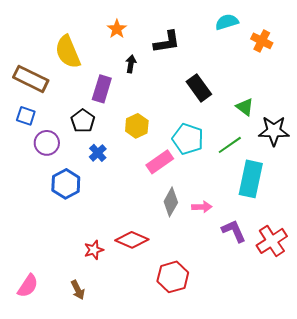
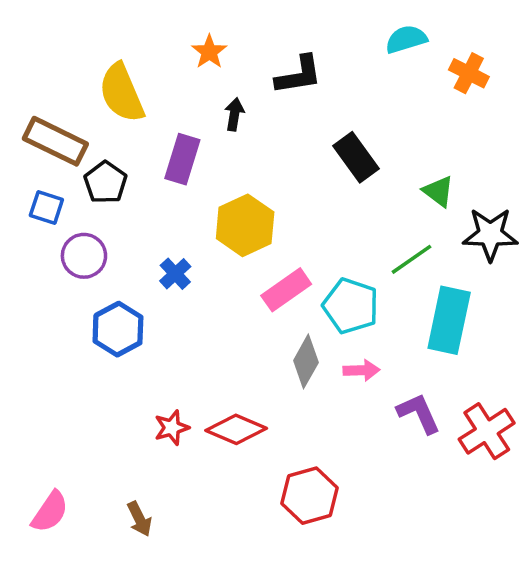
black pentagon: (83, 121) -> (105, 182), moved
yellow hexagon: (137, 126) -> (245, 225), size x1.4
cyan pentagon: (188, 139) -> (351, 306), moved
red star: (94, 250) -> (172, 428), moved

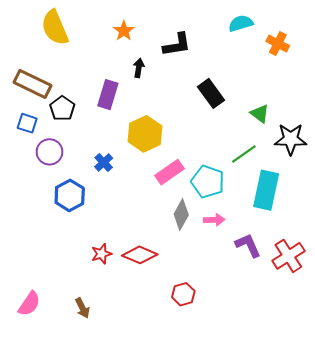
yellow semicircle: (122, 93) -> (55, 28), moved
red hexagon: (309, 496) -> (183, 294), size x0.7

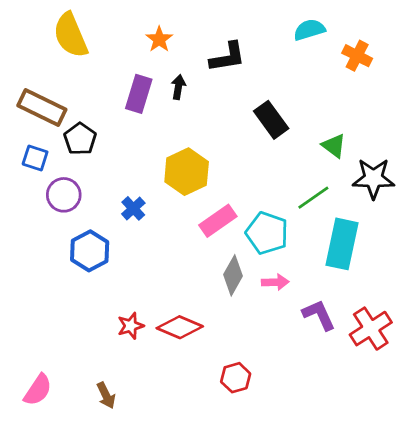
purple rectangle: (108, 95) -> (139, 94), moved

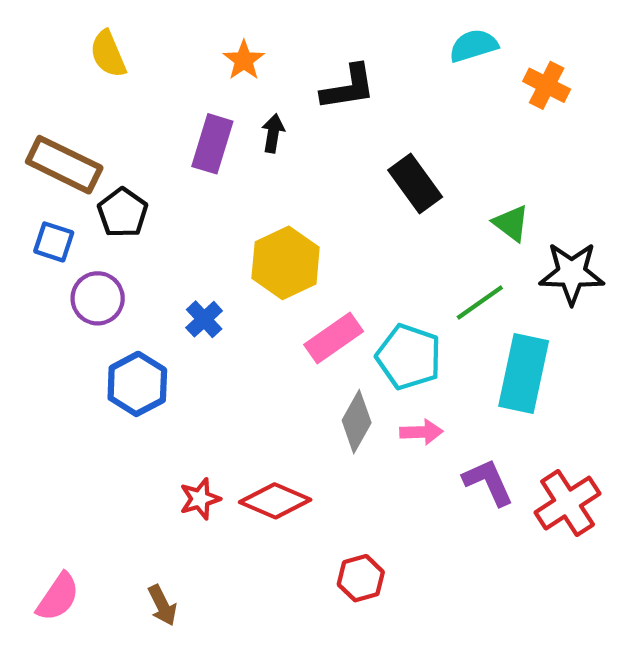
yellow semicircle: (71, 35) -> (108, 54), size x0.7

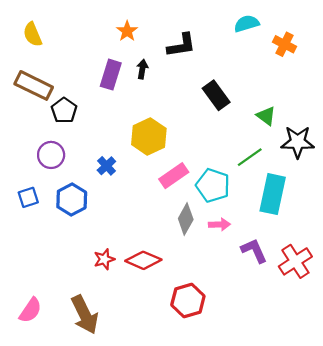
yellow semicircle: (108, 54) -> (33, 34), moved
blue square: (54, 242) -> (28, 197), moved, turned -36
red hexagon: (361, 578) -> (188, 301), size x1.4
brown arrow: (162, 605) -> (85, 315), size x1.8

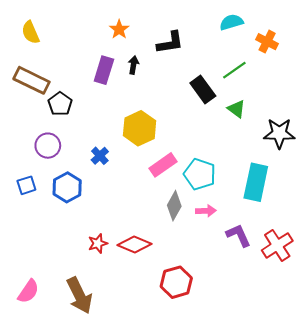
green triangle: (266, 116) -> (236, 109), moved
green line: (250, 157) -> (234, 70), moved

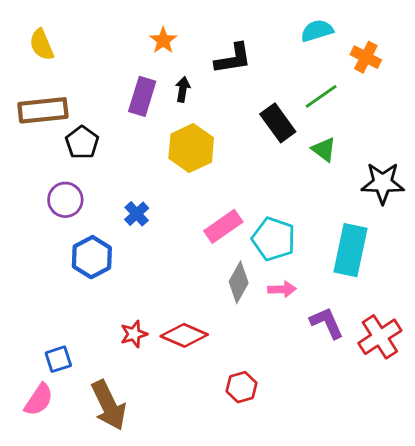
brown rectangle: (31, 80) -> (43, 110), turned -32
yellow hexagon: (140, 128) -> (191, 148), moved
blue square: (26, 185) -> (58, 359), moved
red hexagon: (176, 282) -> (241, 387), size x0.7

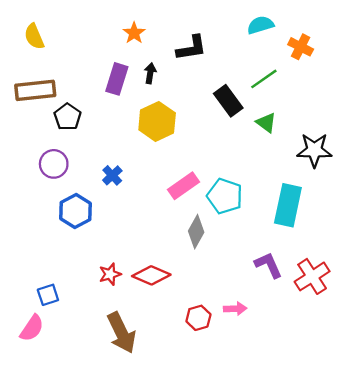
pink arrow: (282, 289) -> (235, 309), moved
brown arrow: (109, 405) -> (121, 333), moved

